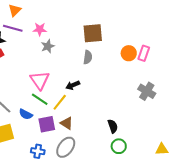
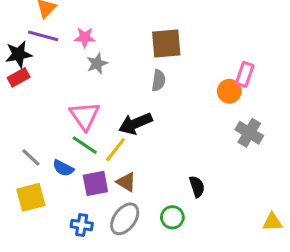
orange circle: (129, 53) -> (229, 91), moved
black arrow: (73, 85) -> (135, 124), size x1.5
green circle: (119, 146) -> (172, 217), moved

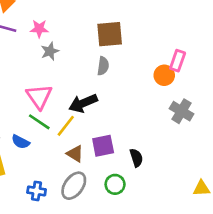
purple square: (95, 183) -> (103, 146), moved

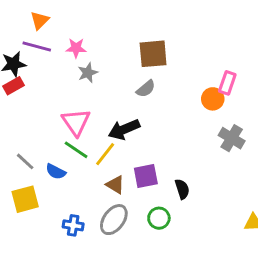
gray semicircle: (103, 66) -> (146, 89), turned 42

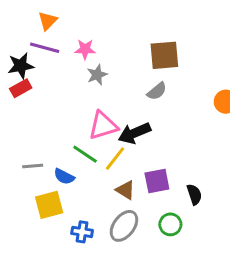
pink triangle: (76, 122) -> (103, 126), moved, turned 48
gray line: (25, 161) -> (33, 166), turned -48
yellow square: (25, 199) -> (49, 205), moved

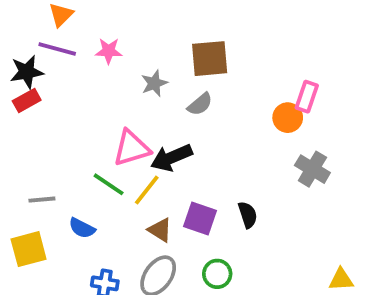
gray star: (97, 75) -> (154, 83), moved
blue semicircle: (64, 177) -> (82, 228), moved
purple square: (157, 181) -> (200, 219), turned 30
black semicircle: (194, 194) -> (248, 215), moved
yellow square: (49, 205) -> (29, 249), moved

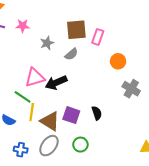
pink rectangle: (307, 97) -> (98, 37), moved
yellow line: (147, 190) -> (32, 112), moved, turned -30
brown triangle: (160, 230) -> (50, 121), size x1.5

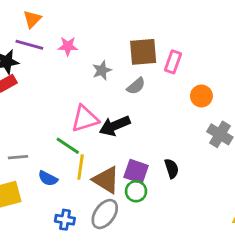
green circle: (80, 145) -> (136, 191), moved

